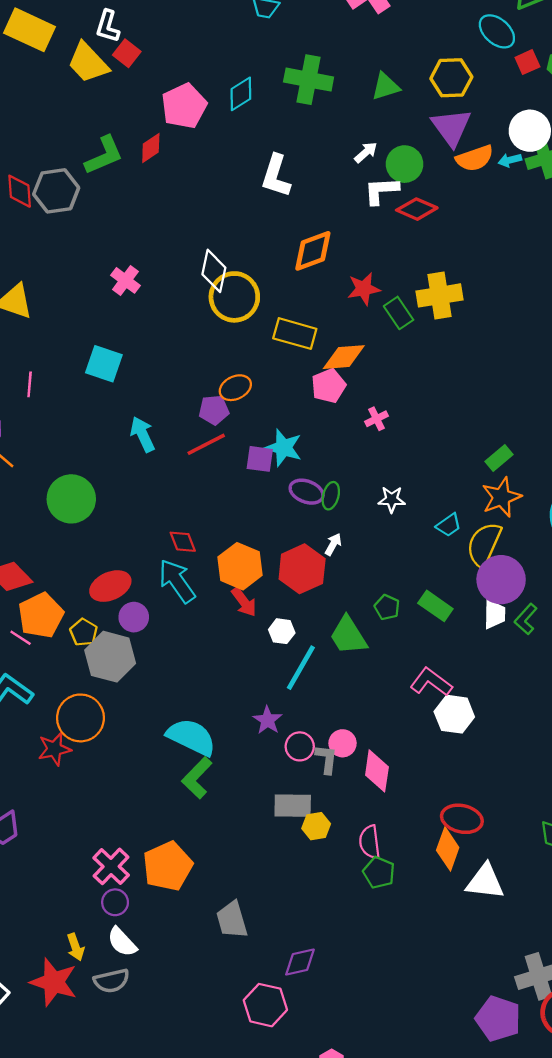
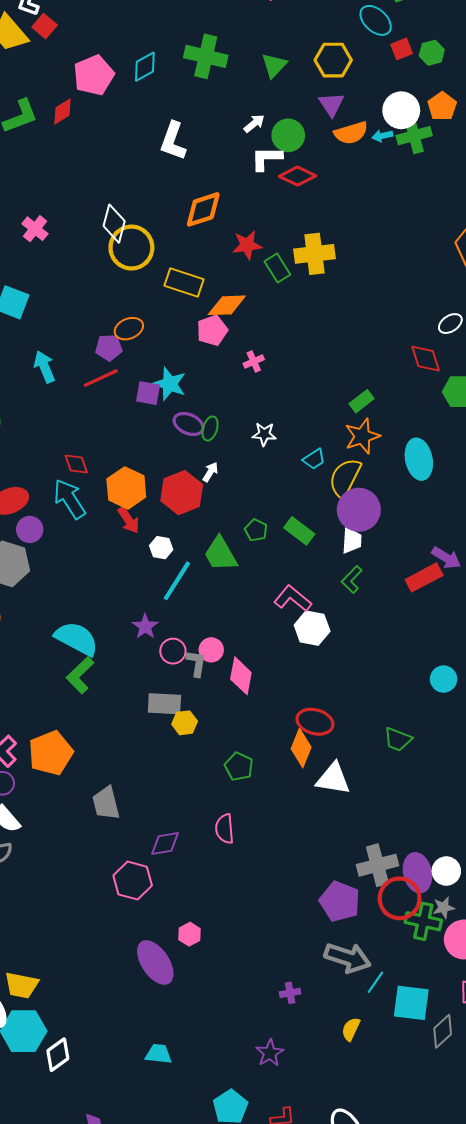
green triangle: (385, 86) -> (274, 65), turned -32
purple triangle: (451, 127) -> (331, 104), size x0.7
green L-shape: (526, 619) -> (352, 580), moved
pink semicircle: (370, 842) -> (225, 829), moved

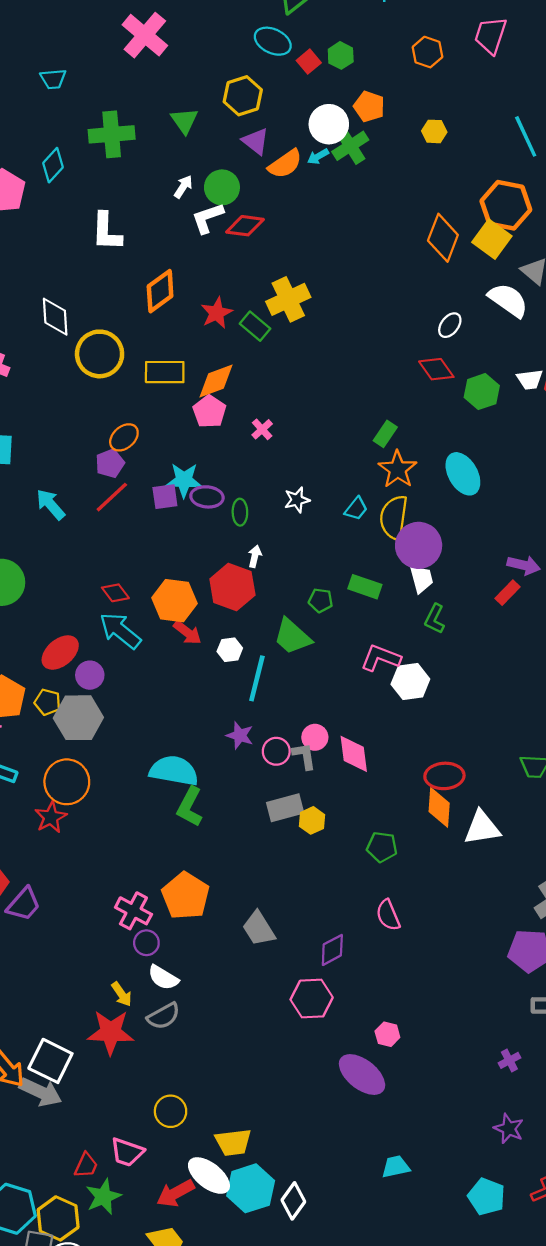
white diamond: (114, 224) -> (55, 317), moved
purple ellipse: (189, 424) -> (207, 497), moved
red rectangle: (424, 577) -> (508, 593), size x0.7

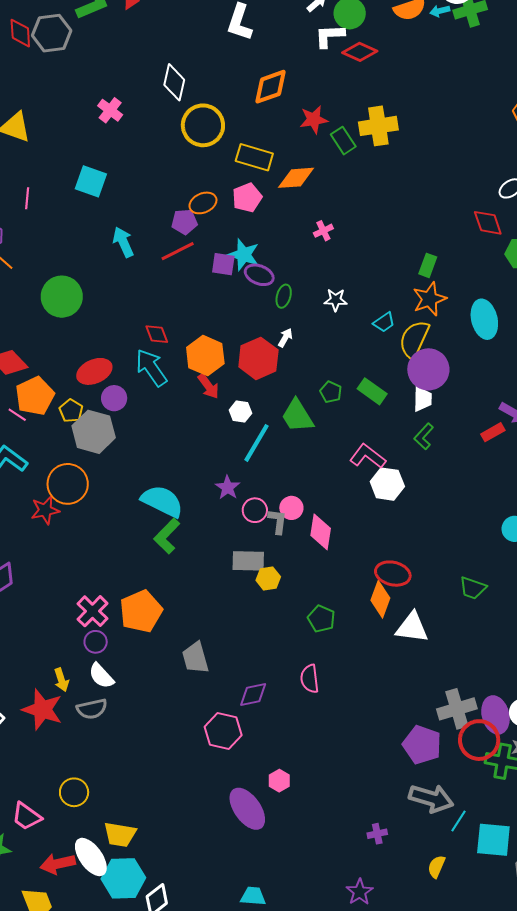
pink pentagon: (209, 412) -> (247, 198), moved
green rectangle: (385, 434) -> (428, 265), turned -30

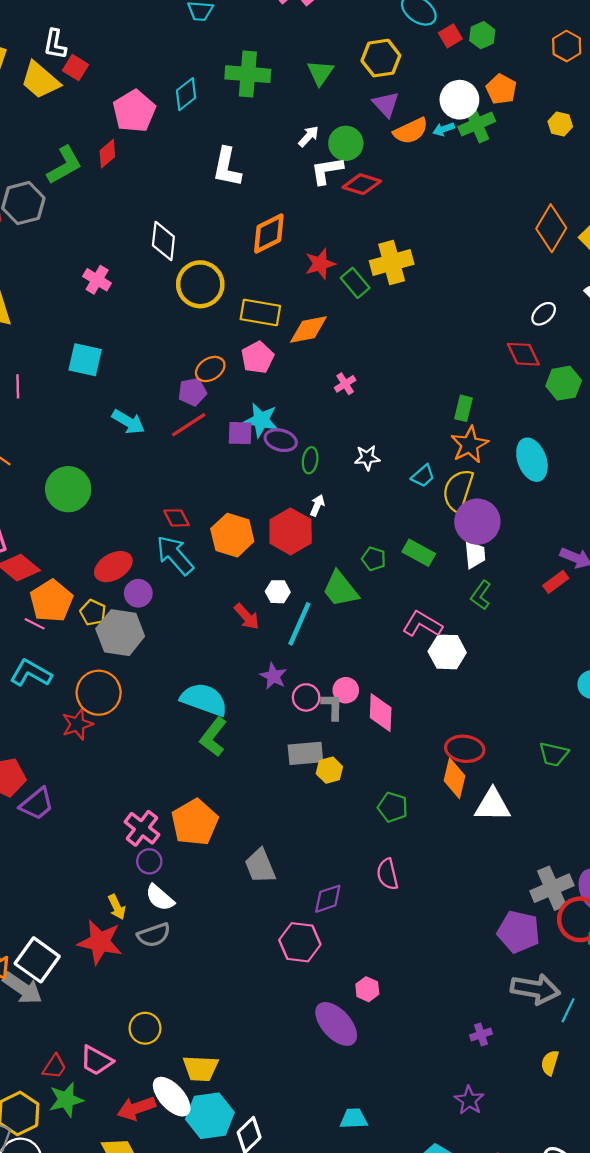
cyan arrow: (123, 242) -> (128, 422), turned 152
red arrow: (208, 386) -> (247, 617), moved

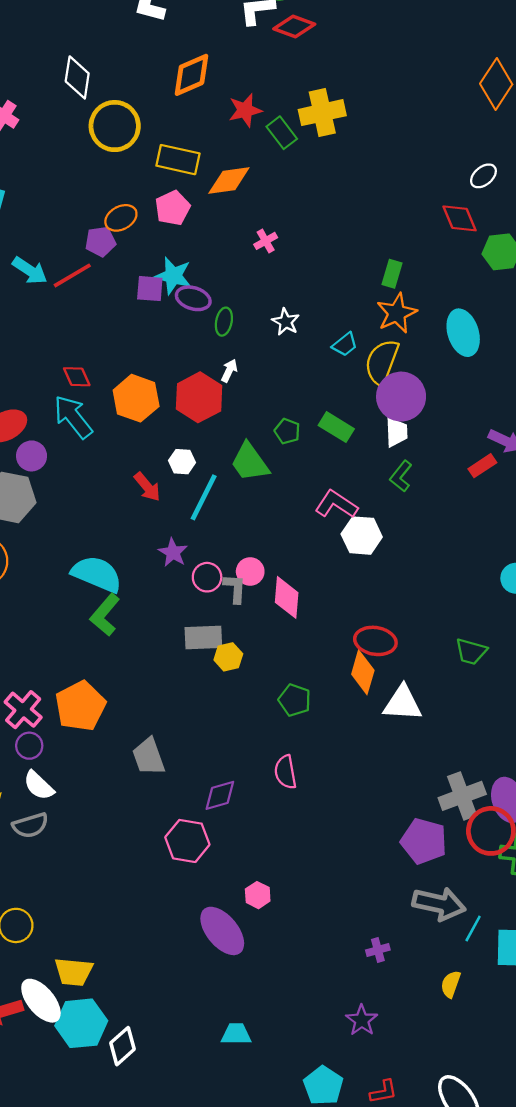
red line: (189, 425) -> (72, 275), moved
white star: (367, 458) -> (286, 322), turned 30

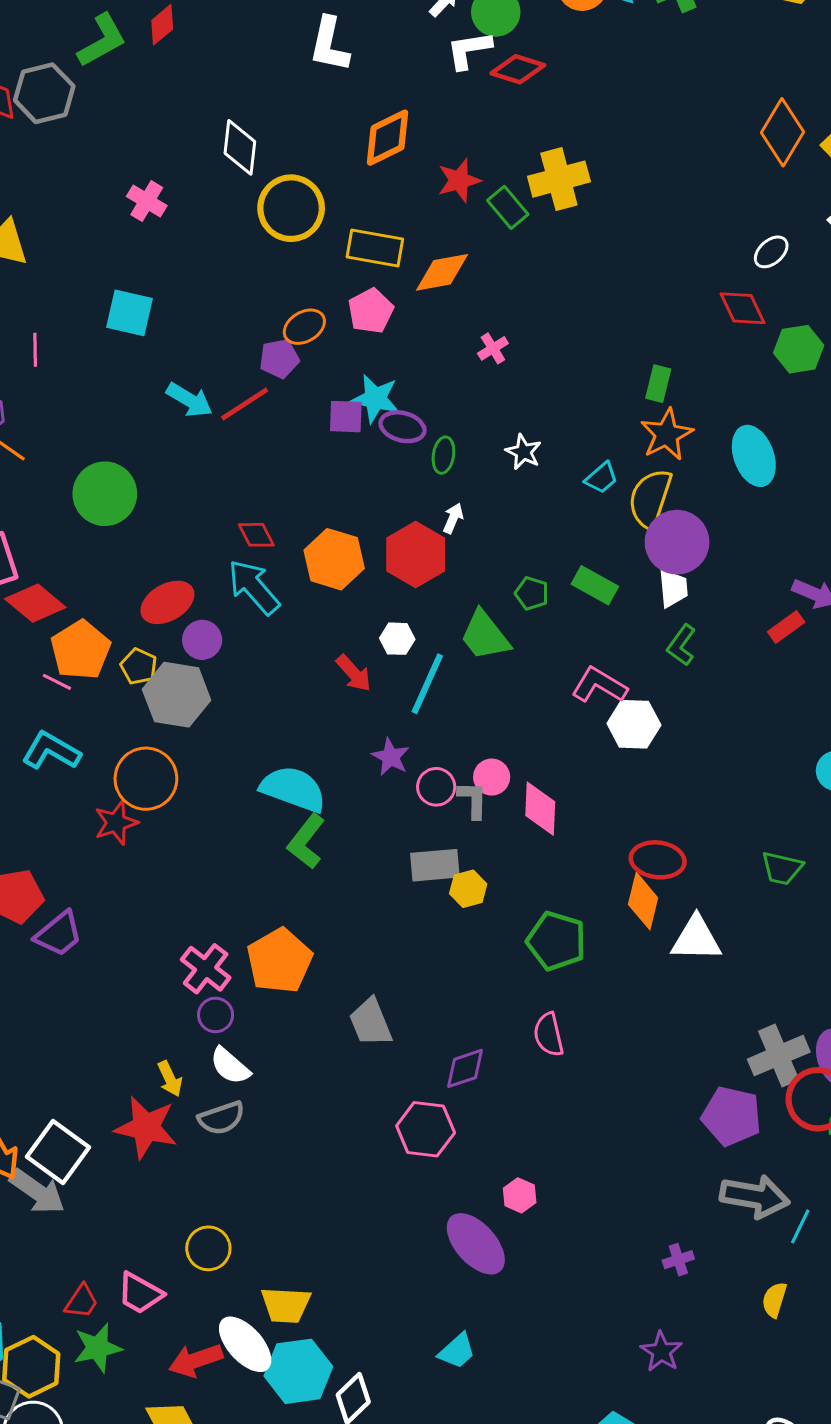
green pentagon: (295, 700) -> (556, 941), size x1.4
cyan trapezoid: (236, 1034) -> (457, 1351), moved, turned 140

